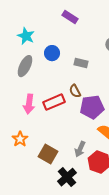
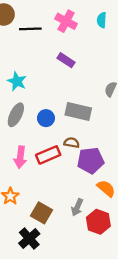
blue circle: (52, 53) -> (46, 118), moved
gray rectangle: (81, 63) -> (78, 111), size x1.6
brown semicircle: (75, 91) -> (72, 143), turned 128
black cross: (67, 177) -> (29, 238), moved

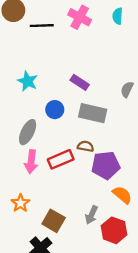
purple rectangle: (66, 60) -> (80, 82), moved
gray ellipse: (16, 115) -> (28, 132), moved
blue circle: (46, 118) -> (55, 110), moved

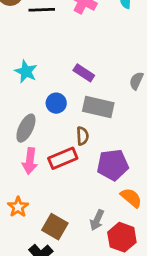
brown semicircle: (86, 146) -> (82, 136), moved, turned 77

